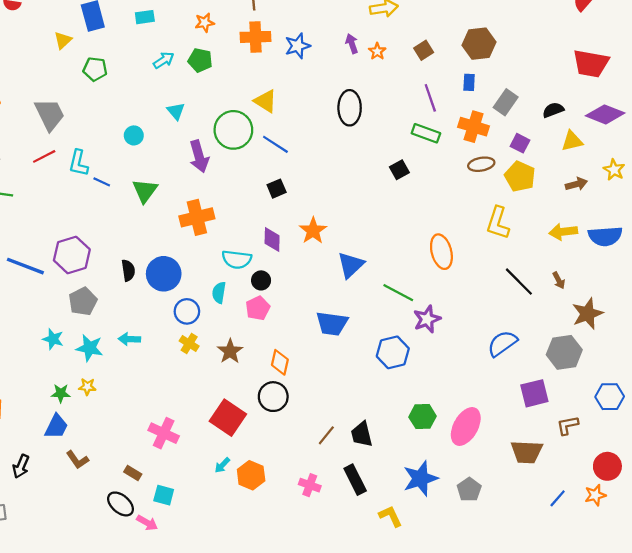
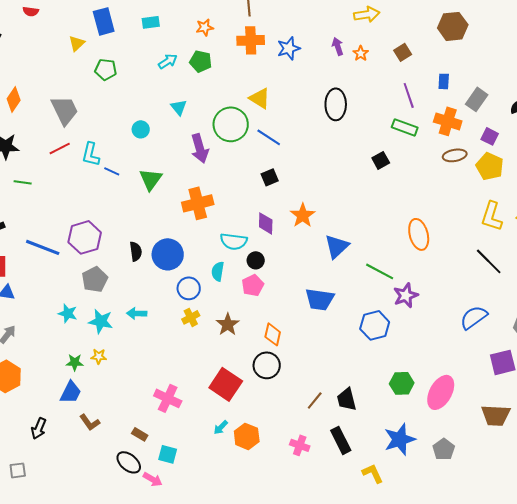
brown hexagon: (479, 44) -> (453, 26), moved
yellow L-shape: (498, 223) -> (492, 216), moved
yellow cross: (189, 343) -> (191, 317), turned 30

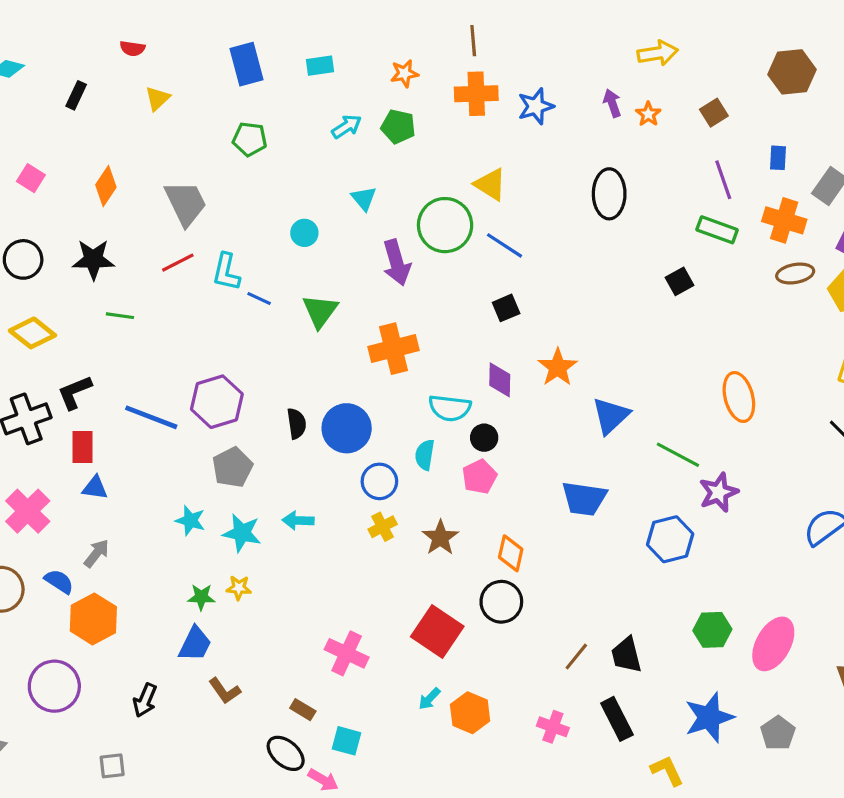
yellow triangle: (77, 43) -> (157, 98), moved

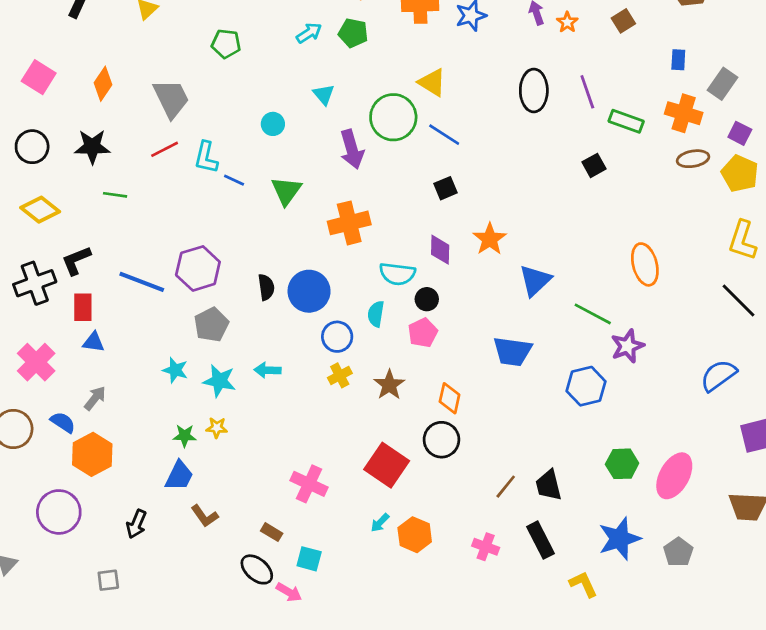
pink square: (31, 178) -> (39, 77), size x1.4
purple line: (723, 180) -> (587, 92), moved

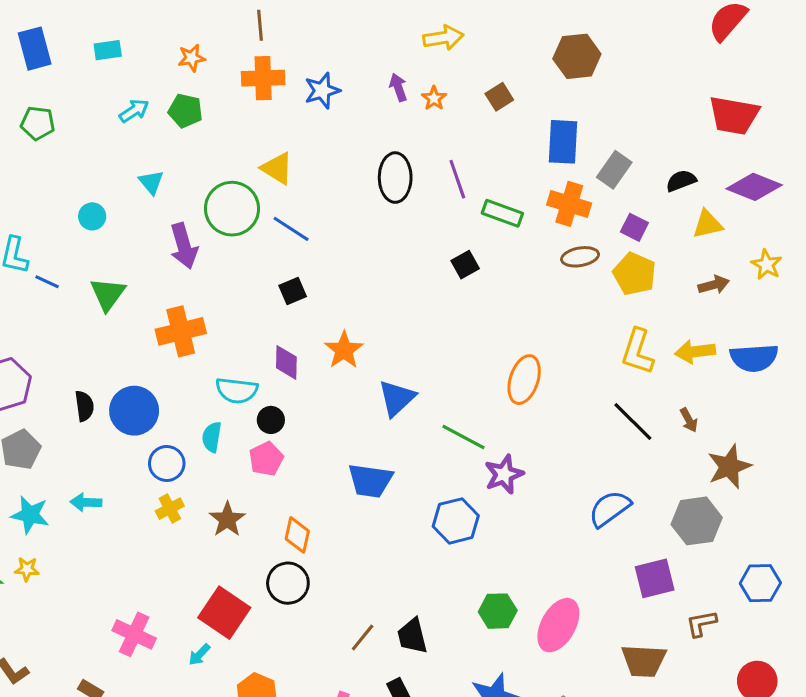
blue rectangle: (678, 60) -> (563, 142), size x1.8
orange ellipse: (645, 264) -> (524, 380), turned 33
cyan arrow: (380, 523) -> (199, 655), moved

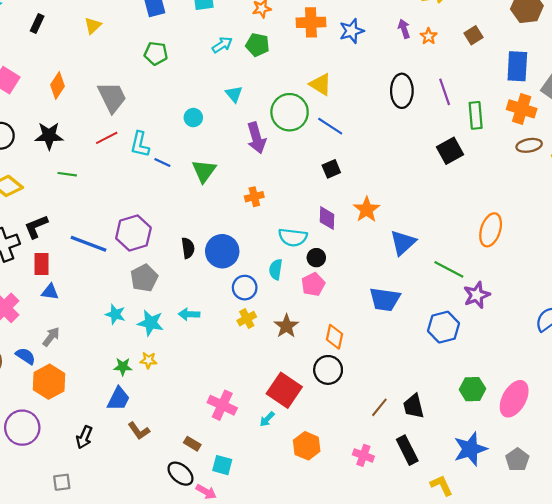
green rectangle: (502, 213) -> (476, 115), turned 65
black square: (465, 265) -> (450, 151), size x1.4
orange cross: (181, 331) -> (254, 197), size x0.6

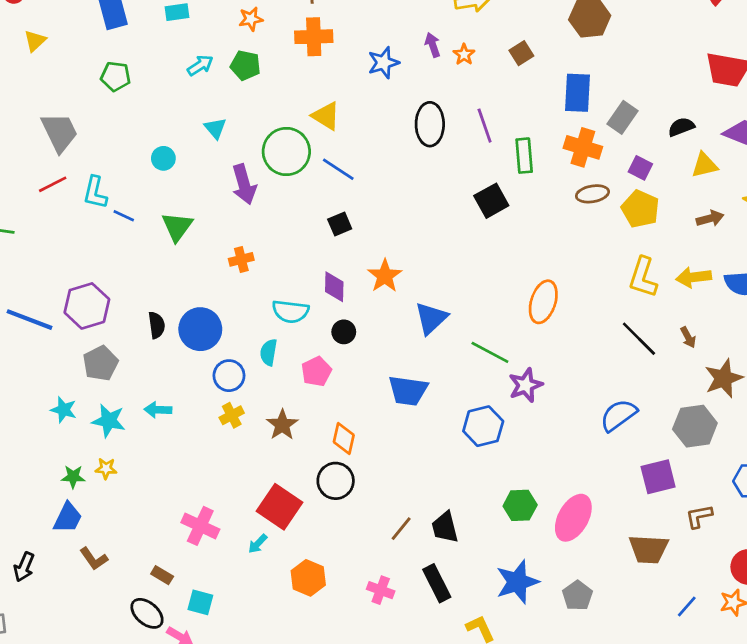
blue star: (352, 31) -> (383, 63), moved
black circle: (316, 258) -> (344, 332), moved

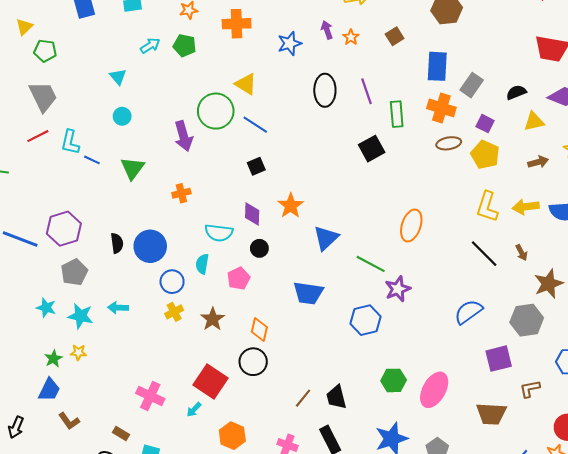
green pentagon: (116, 76) -> (45, 51), moved
cyan triangle: (215, 128) -> (118, 77), moved
green star: (73, 477) -> (53, 359), turned -30

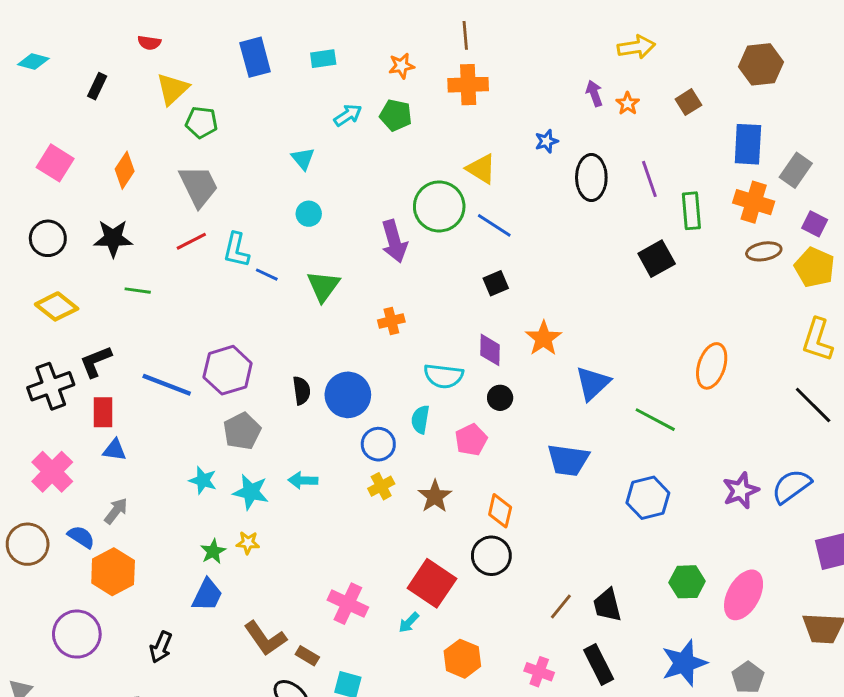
yellow triangle: (24, 27) -> (172, 89), size x1.4
blue star: (290, 43) -> (546, 141), moved, size x0.7
purple star: (398, 289) -> (741, 491), moved
brown L-shape: (69, 421) -> (265, 638), moved, size x1.4

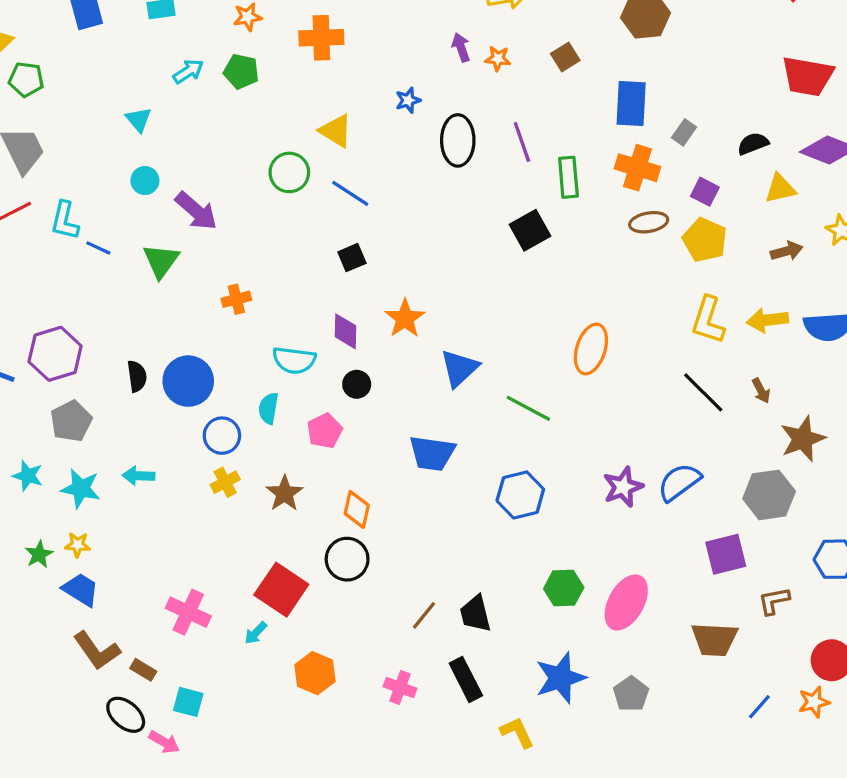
orange star: (628, 104) -> (498, 59), turned -30
gray rectangle: (796, 170) -> (684, 132), size x0.7
green circle: (439, 206) -> (289, 172), size x0.7
purple arrow: (394, 241) -> (196, 211), moved, turned -33
blue trapezoid: (207, 595) -> (81, 590), moved, turned -84

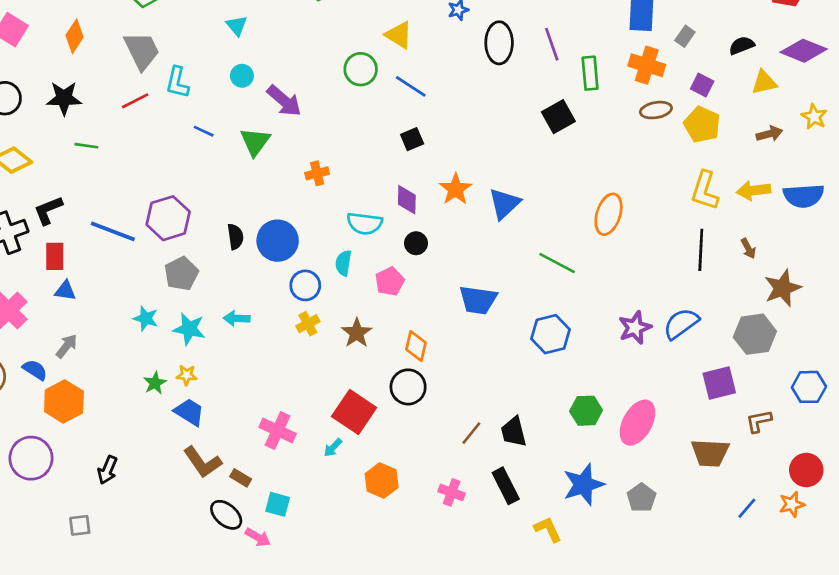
cyan L-shape: (65, 221) -> (177, 82), moved
blue triangle: (459, 368) -> (504, 204), moved
black line: (703, 392) -> (701, 250), turned 48

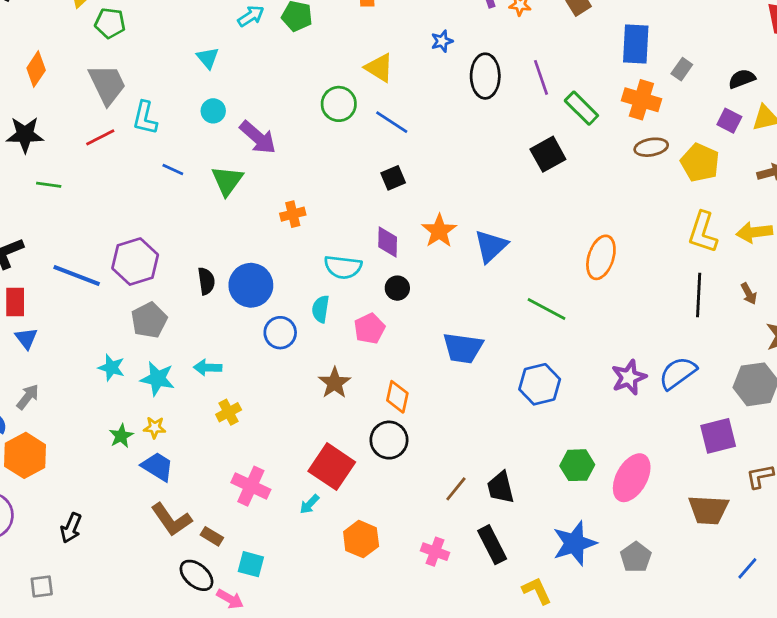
green rectangle: (590, 73) -> (581, 108), turned -40
purple square: (702, 85) -> (729, 121), moved
blue triangle: (65, 291) -> (26, 338), turned 45
yellow cross: (308, 324) -> (229, 412), moved

